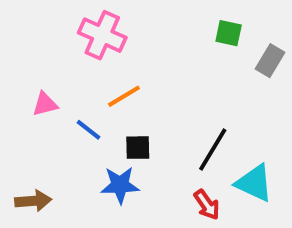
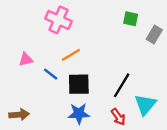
black square: (138, 148) -> (79, 84), size x1.5
cyan triangle: (254, 183) -> (145, 104), turned 45
blue star: (120, 185) -> (79, 113), moved

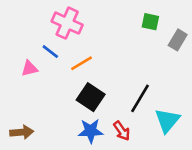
blue line: (51, 74) -> (50, 52), moved
black square: (79, 84) -> (91, 97), turned 35
red arrow: (118, 117) -> (122, 131), moved

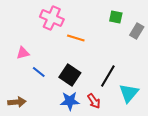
blue line: (50, 52) -> (39, 72), moved
orange line: (81, 63) -> (76, 38), moved, turned 48

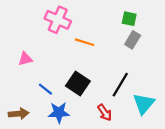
gray rectangle: (137, 31) -> (133, 40), moved
blue line: (39, 72) -> (45, 89), moved
blue star: (70, 101) -> (59, 113), moved

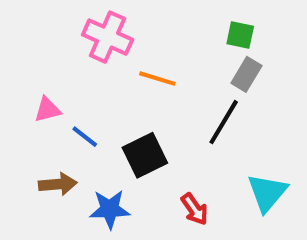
black square: (78, 83) -> (145, 155), turned 30
black line: (120, 85) -> (224, 122), moved
blue line: (45, 89) -> (85, 137), moved
brown arrow: (19, 114) -> (58, 184), moved

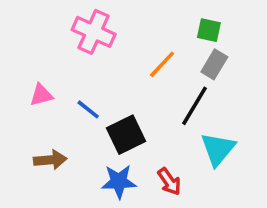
orange line: (157, 79) -> (162, 64), moved, turned -64
blue line: (85, 137) -> (88, 109), moved
cyan triangle: (267, 193) -> (218, 149), moved
blue star: (110, 209) -> (119, 181), moved

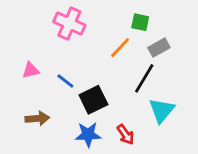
green square: (209, 30) -> (140, 22), moved
gray rectangle: (214, 64) -> (159, 48), turned 30

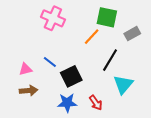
green square: (140, 22) -> (107, 17), size x1.5
gray rectangle: (159, 48) -> (132, 34), moved
pink triangle: (31, 70) -> (25, 69), moved

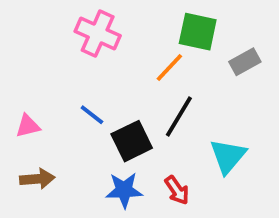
black line: (110, 60) -> (179, 117), moved
pink triangle: (25, 69) -> (28, 126), moved
brown arrow: (29, 91) -> (37, 179), moved

